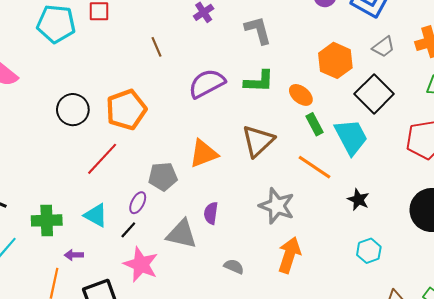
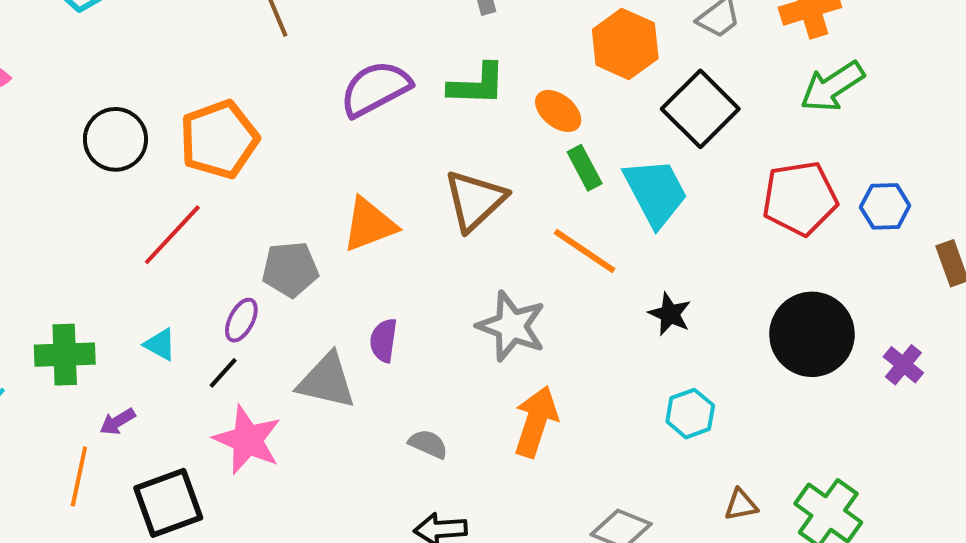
cyan triangle: (96, 215) -> (160, 344), size x0.7
purple arrow: (74, 255) -> (117, 422), turned -30

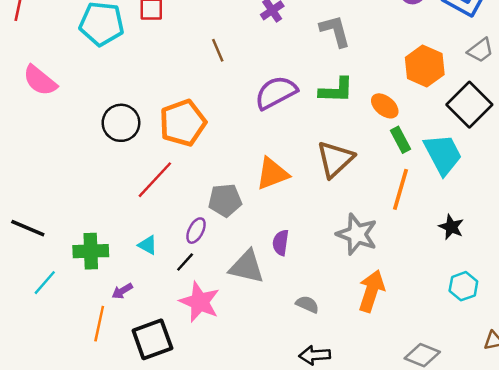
orange line: (585, 251) -> (400, 189), turned 72

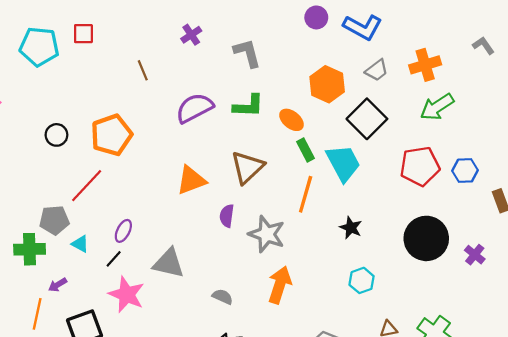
black circle: (121, 123) -> (56, 135), size x0.7
gray pentagon: (225, 200) -> (54, 220), moved
purple semicircle: (281, 243) -> (227, 216), moved

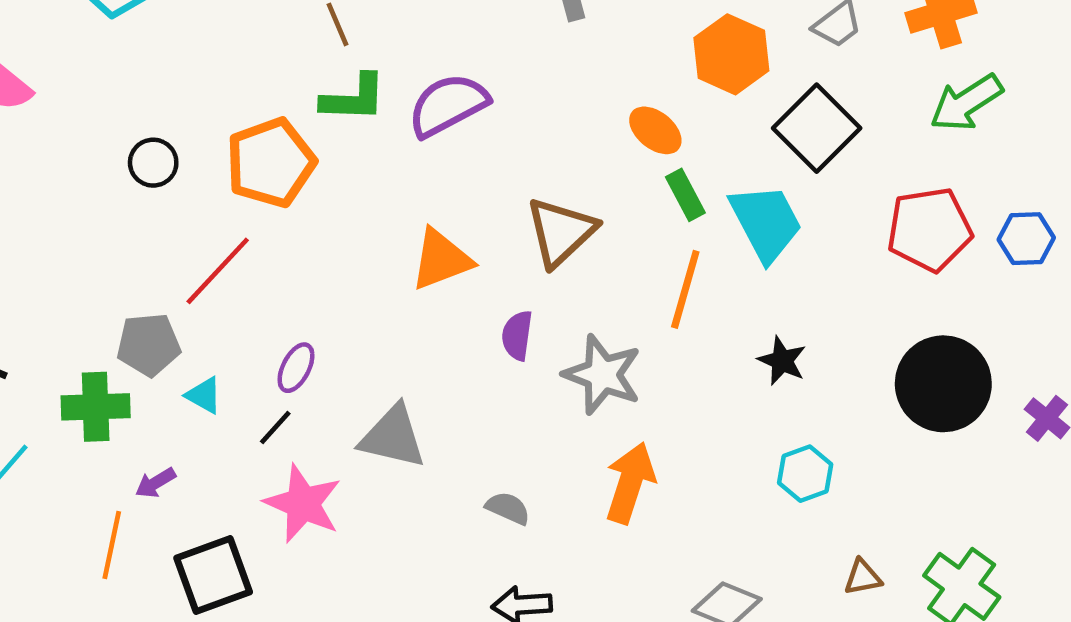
green L-shape: (248, 106) -> (354, 98), moved

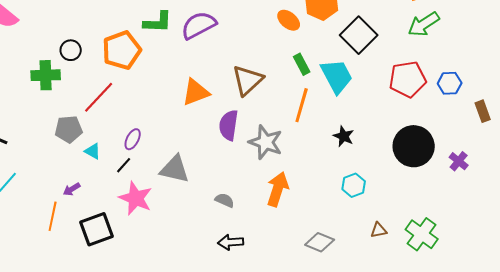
orange ellipse: (655, 130) -> (289, 20), moved
purple semicircle: (517, 335) -> (229, 125), size x1.4
green cross: (96, 407) -> (46, 75), moved

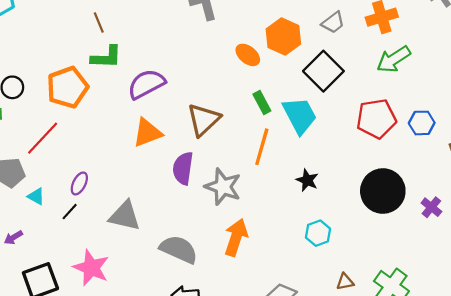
purple semicircle: (199, 25) -> (146, 84), moved
pink star: (136, 198) -> (91, 268), moved
gray semicircle: (225, 200) -> (179, 249), size x1.8

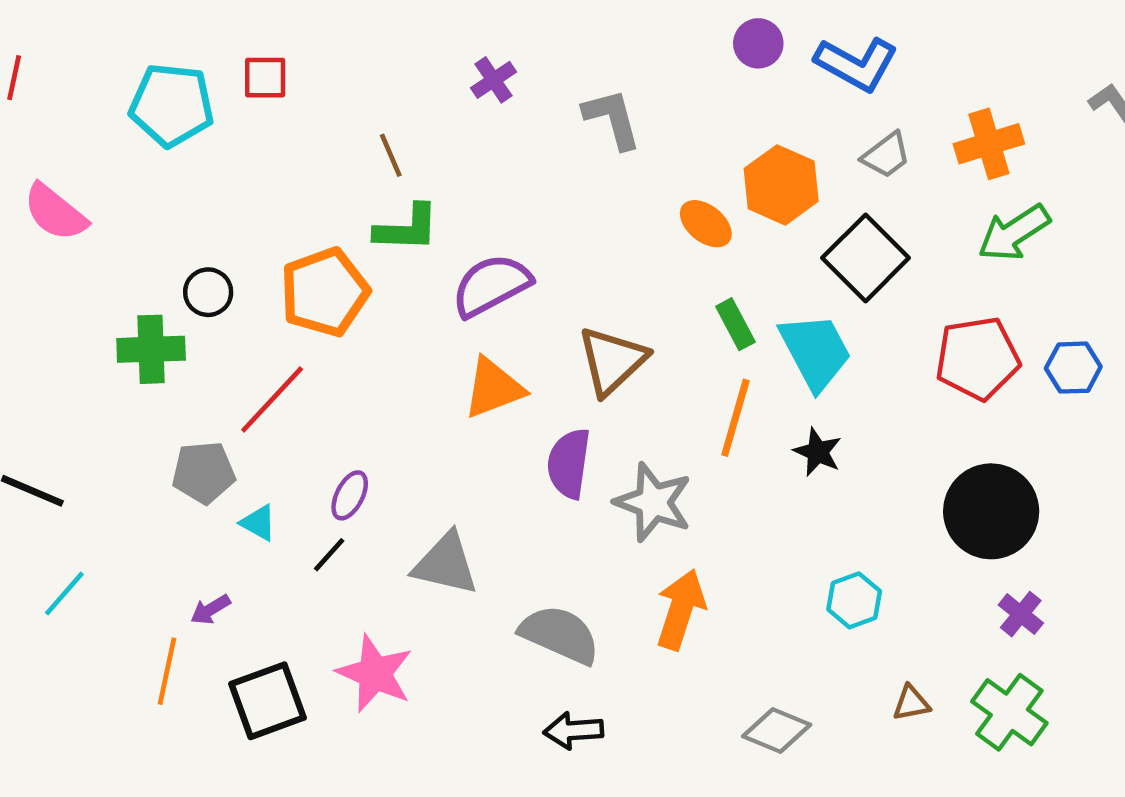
black star: (307, 180) -> (818, 452), moved
purple cross: (431, 207) -> (1021, 614), moved

